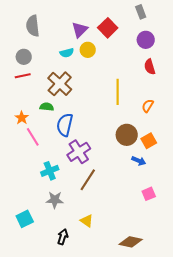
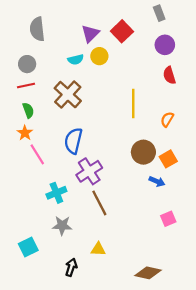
green semicircle: (47, 107) -> (28, 110), moved, turned 64
brown line: (88, 180) -> (99, 203), turned -60
yellow triangle: (87, 221) -> (98, 249), turned -32

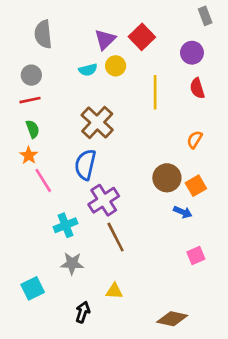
gray rectangle: (159, 13) -> (205, 16), moved
brown cross: (68, 95) -> (97, 122), moved
yellow line: (133, 104) -> (155, 92), moved

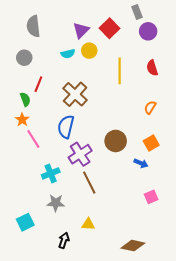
gray rectangle: (205, 16) -> (137, 12), moved
purple circle: (192, 53) -> (148, 31), moved
red line: (30, 100) -> (38, 84), moved, turned -56
brown circle: (167, 178) -> (116, 141), moved

